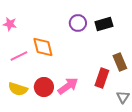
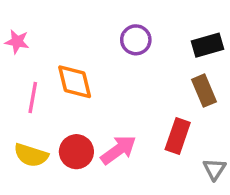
black rectangle: (104, 24) -> (207, 45), moved
pink line: (19, 56) -> (33, 98), turned -54
brown rectangle: (120, 62) -> (204, 91), moved

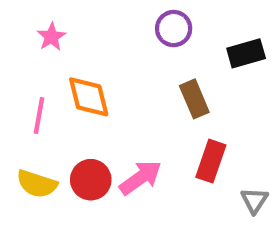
purple circle: (136, 40) -> (174, 29), moved
pink star: (17, 42) -> (51, 37), moved, turned 30
brown rectangle: (204, 91) -> (194, 99), moved

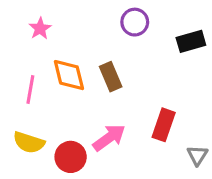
brown rectangle: (194, 99) -> (111, 77), moved
red circle: (91, 180) -> (71, 157), moved

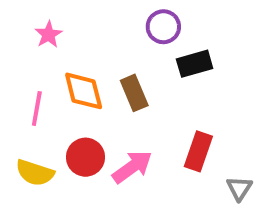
black rectangle: (191, 41) -> (195, 64), moved
red circle: (71, 157) -> (85, 157), moved

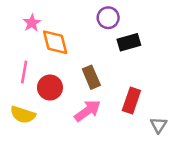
orange diamond: (84, 91) -> (55, 42), moved
brown rectangle: (134, 93) -> (91, 77), moved
red circle: (85, 157) -> (50, 88), moved

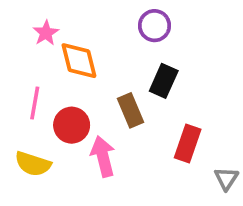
black rectangle: (129, 42) -> (164, 81), moved, turned -50
pink arrow: (87, 111) -> (103, 156), moved, turned -68

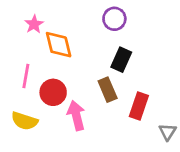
brown rectangle: (131, 110) -> (108, 90), moved

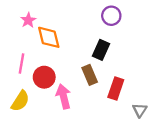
purple circle: (114, 19) -> (111, 16), moved
yellow semicircle: (25, 121) -> (20, 101), turned -75

